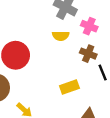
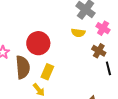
yellow rectangle: (69, 87) -> (47, 72), moved, turned -56

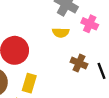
brown cross: (99, 51) -> (79, 63), moved

